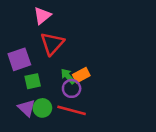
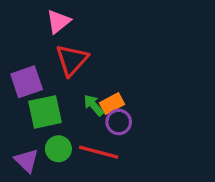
green square: (33, 81) -> (45, 112), size x1.5
purple circle: (72, 88) -> (119, 122), moved
purple triangle: (27, 108) -> (27, 161), moved

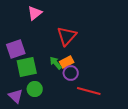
red triangle: (72, 60) -> (67, 36), moved
red line: (99, 152) -> (89, 91), moved

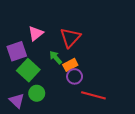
pink triangle: (35, 13) -> (36, 33), moved
green arrow: (56, 63) -> (56, 58), moved
green square: (27, 67) -> (28, 70), turned -35

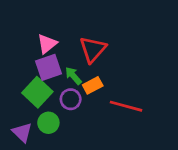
purple square: (17, 51) -> (48, 67), moved
purple circle: (75, 76) -> (71, 99), moved
red line: (93, 95) -> (126, 106), moved

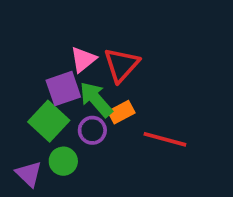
pink triangle: (47, 44) -> (83, 59), moved
green arrow: (73, 76) -> (96, 99), size x1.5

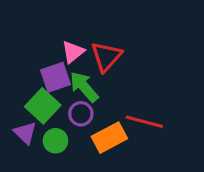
orange rectangle: (121, 112) -> (109, 138), moved, size x1.5
purple triangle: (29, 174) -> (25, 133), moved

